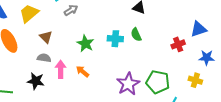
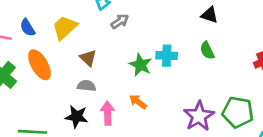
cyan cross: (115, 39) -> (167, 56), moved
pink arrow: (61, 69) -> (108, 113), moved

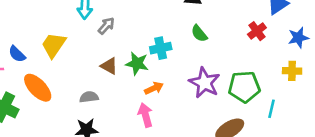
brown triangle: (88, 58) -> (109, 66), moved
orange arrow: (138, 102) -> (154, 88), moved, turned 132
pink arrow: (108, 113) -> (145, 115), moved
purple star: (199, 116) -> (205, 83), moved

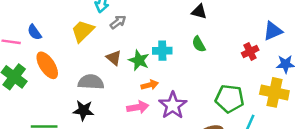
yellow trapezoid: (54, 45) -> (83, 31), moved
yellow cross: (292, 71) -> (274, 92), size x1.6
purple star: (205, 83) -> (173, 105), moved
gray semicircle: (89, 97) -> (91, 82), size x1.5
pink arrow: (145, 115) -> (138, 107), turned 85

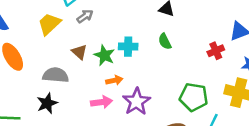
black star: (83, 110) -> (47, 103), turned -30

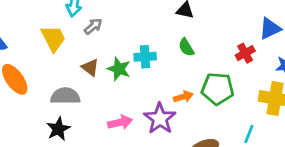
yellow trapezoid: (49, 24) -> (53, 38), turned 110
orange arrow: (114, 80) -> (183, 97), moved
green pentagon: (194, 97) -> (218, 89), moved

